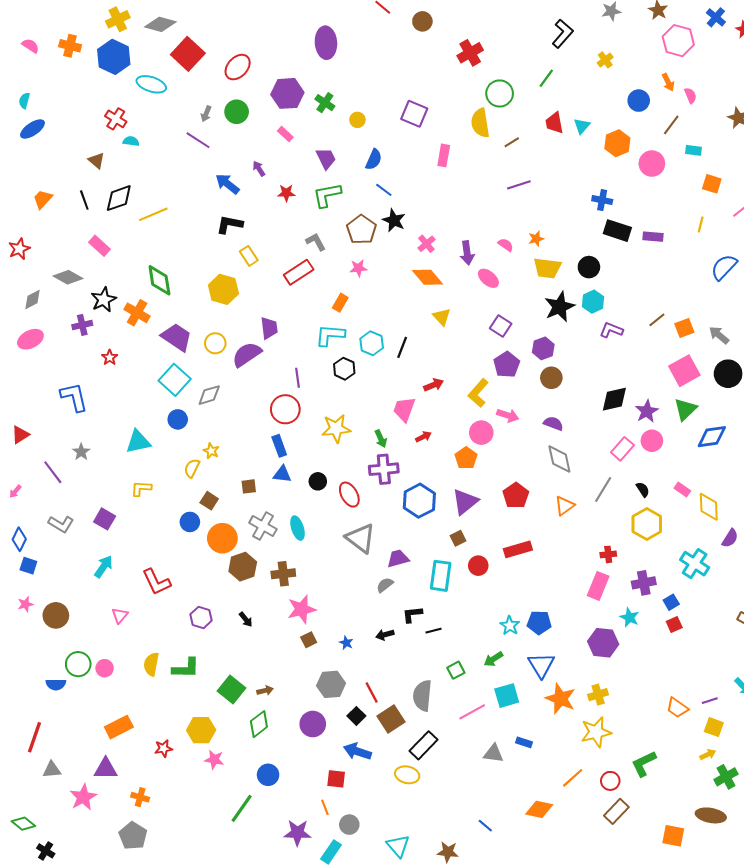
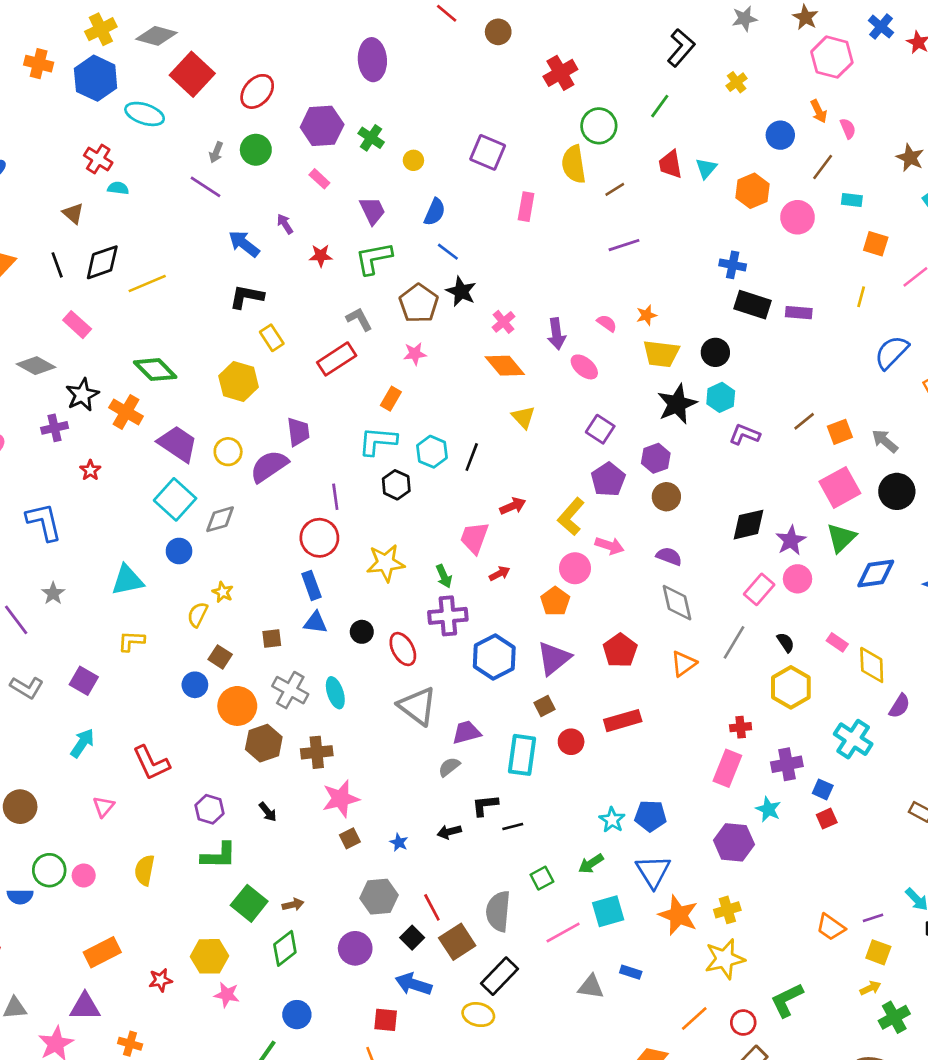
green diamond: (159, 280) -> (155, 370), turned -36
blue square: (671, 602) -> (823, 789), turned -35
green L-shape: (186, 668) -> (219, 856), moved

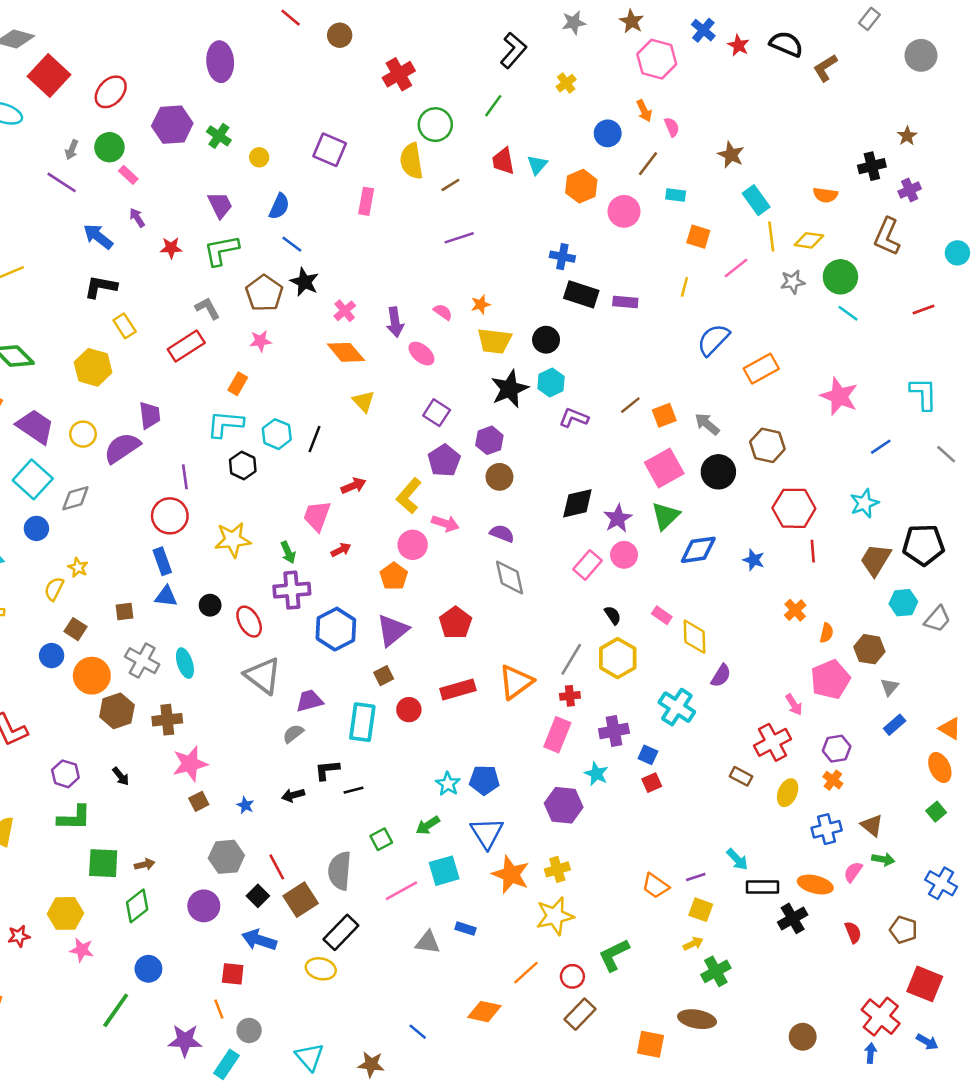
pink rectangle: (319, 179) -> (128, 175), moved
gray line: (734, 642) -> (571, 659), moved
orange triangle: (684, 664) -> (516, 682), moved, size x1.4
green square: (249, 903) -> (103, 863), turned -36

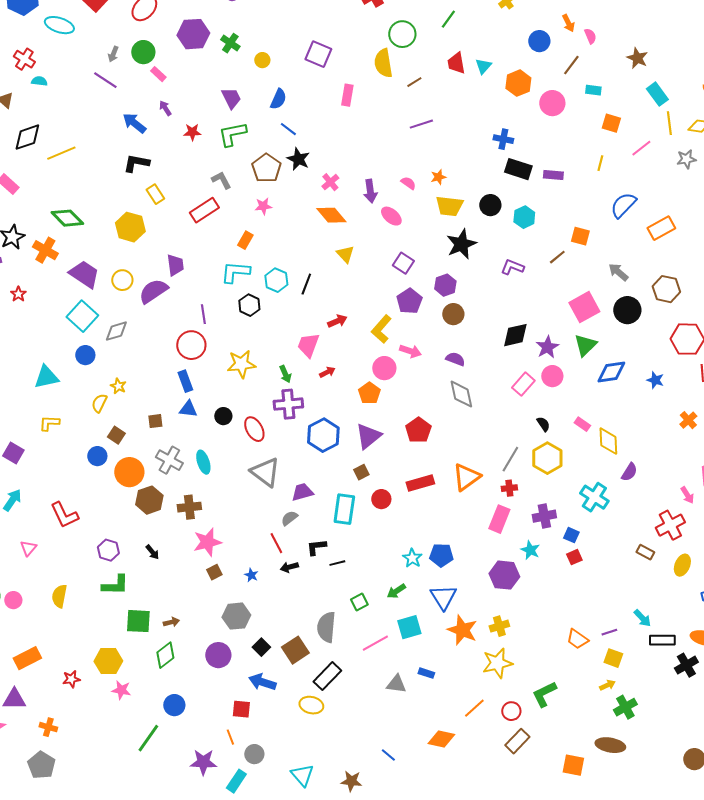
cyan hexagon: (551, 382) -> (524, 217), moved
orange square: (664, 415) -> (580, 236), moved, turned 36
red line: (277, 867) -> (276, 543), moved

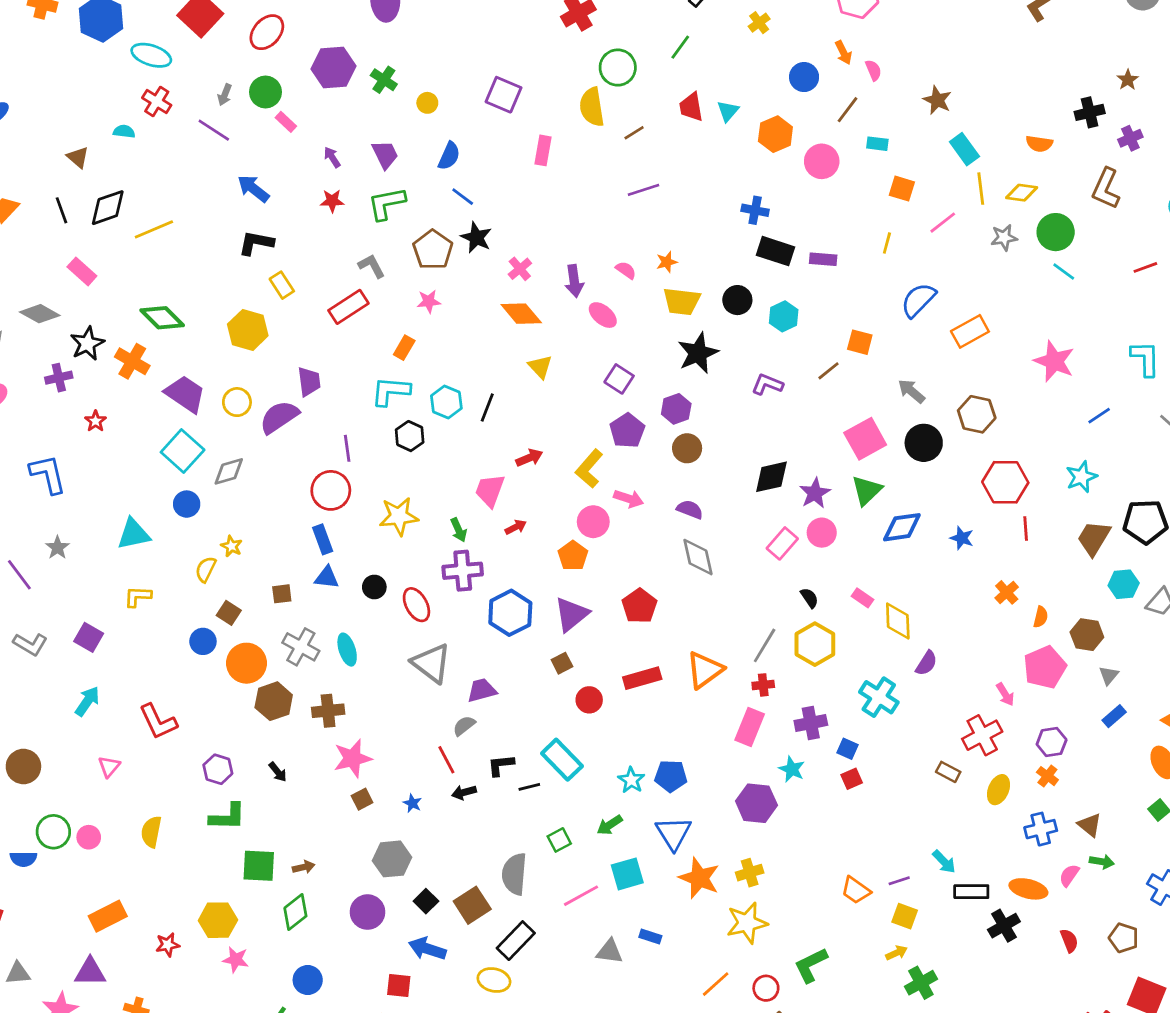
red cross: (24, 59) -> (157, 102), moved
purple arrow: (165, 108) -> (332, 157), moved
cyan rectangle: (344, 509) -> (562, 760), moved, turned -52

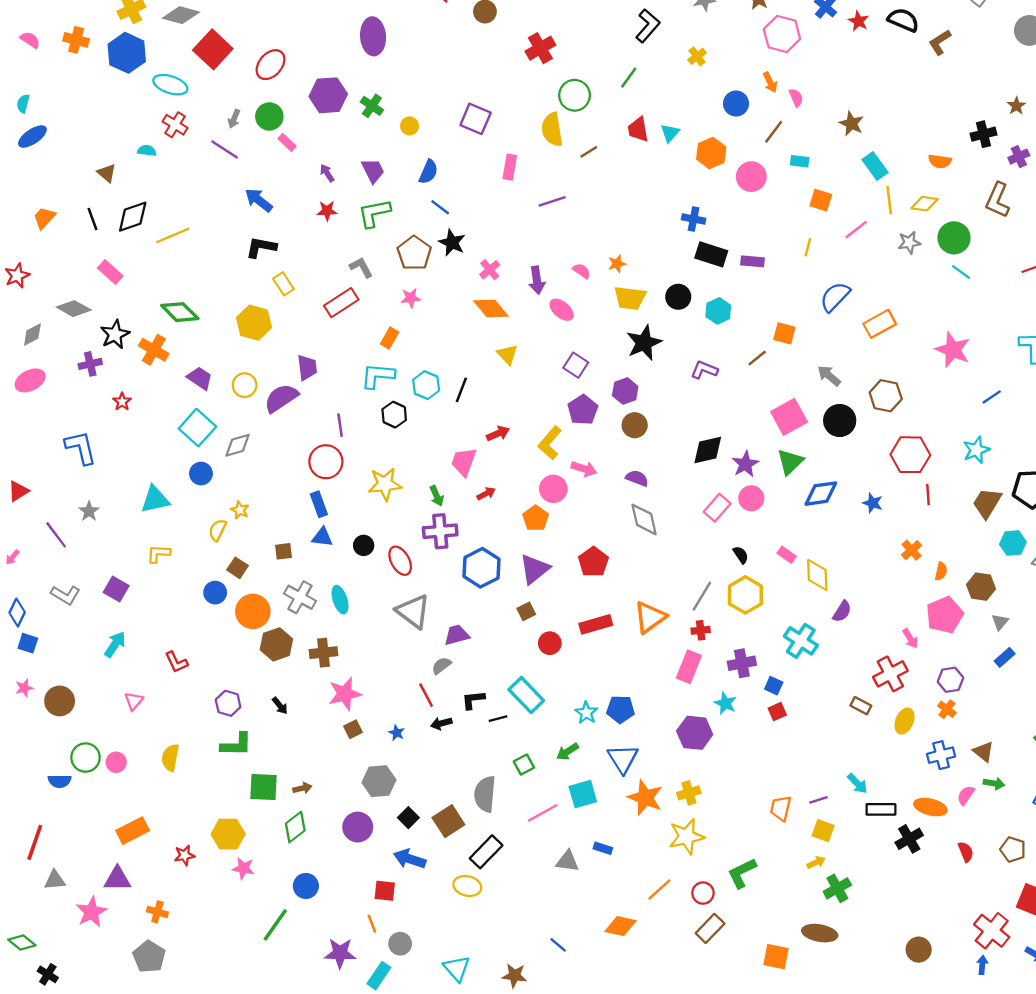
purple line: (644, 190) -> (552, 201), moved
purple trapezoid: (185, 394) -> (200, 378), size x0.7
red L-shape: (158, 722) -> (176, 662), size x0.7
orange trapezoid: (856, 890) -> (781, 808), turned 68

